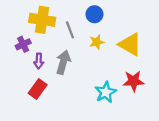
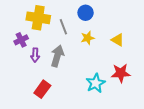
yellow triangle: (130, 44) -> (118, 40), size x0.6
red rectangle: (38, 89) -> (42, 89), moved

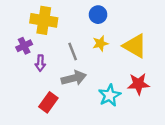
gray line: (63, 27) -> (73, 52), moved
yellow triangle: (118, 40) -> (135, 46), size x1.6
gray arrow: (57, 56) -> (74, 78), moved, turned 60

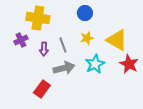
purple arrow: (40, 63) -> (44, 49), moved
red star: (138, 84) -> (129, 64), moved, turned 30
cyan star: (110, 95) -> (95, 64), moved

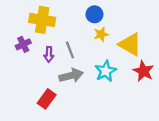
yellow star: (87, 38) -> (101, 34), moved

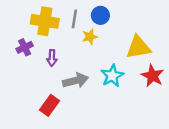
yellow star: (101, 34) -> (90, 37), moved
yellow triangle: (130, 44) -> (138, 47), turned -40
gray line: (70, 50) -> (74, 19), moved, turned 30

